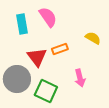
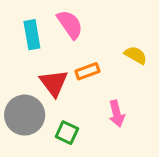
green square: (46, 91) -> (67, 133), size x0.7

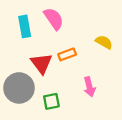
green square: (67, 133) -> (51, 101), turned -36

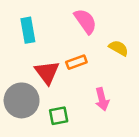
pink semicircle: (54, 19) -> (85, 21), moved

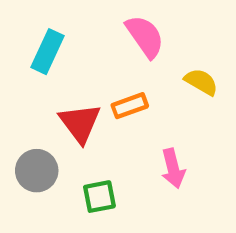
cyan rectangle: (28, 30) -> (48, 52), turned 35
gray circle: (22, 100) -> (37, 171), size x0.7

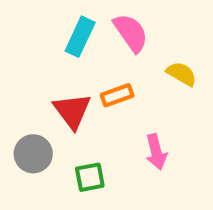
cyan rectangle: (48, 52) -> (80, 37), moved

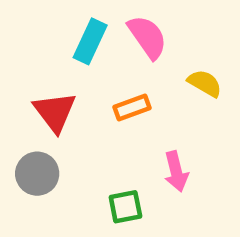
red triangle: (72, 111) -> (55, 112), moved
green square: (90, 177) -> (125, 207), moved

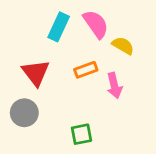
yellow semicircle: (205, 83) -> (123, 46), moved
pink arrow: (176, 171) -> (114, 86), moved

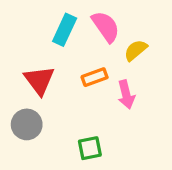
yellow semicircle: (123, 46) -> (136, 50), turned -70

